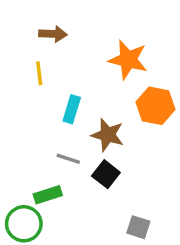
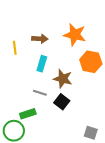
brown arrow: (53, 34) -> (40, 39), moved
yellow line: (39, 73) -> (15, 48), moved
gray square: (138, 227) -> (91, 133), moved

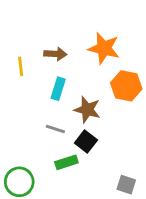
green rectangle: (28, 114) -> (66, 162), moved

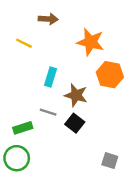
brown arrow: (55, 54) -> (48, 19), moved
yellow line: (21, 66) -> (24, 43), moved, turned -56
green rectangle: (66, 162) -> (23, 128), moved

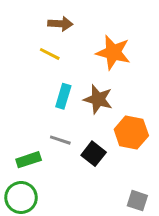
yellow line: (24, 43) -> (50, 54), moved
orange hexagon: (110, 75) -> (131, 133), moved
brown star: (76, 95) -> (98, 99), moved

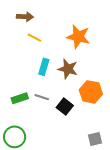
brown arrow: (60, 24) -> (25, 17), moved
green rectangle: (29, 160) -> (20, 98), moved
gray square: (137, 201) -> (95, 139), turned -32

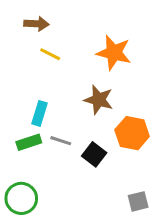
cyan rectangle: (44, 67) -> (39, 113), moved

